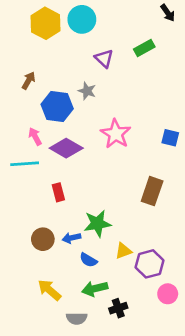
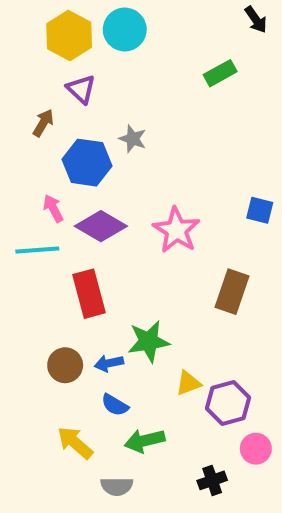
purple triangle: (104, 58) -> (81, 89), moved
pink star: (116, 134) -> (176, 230), moved
red rectangle: (58, 192) -> (89, 294), size x1.6
blue semicircle: (88, 260) -> (115, 405), moved
black cross: (118, 308) -> (212, 480), moved

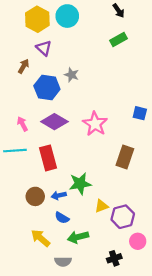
black arrow: (256, 20) -> (118, 11), moved
pink arrow: (53, 208) -> (22, 124), moved
cyan line: (37, 250) -> (15, 151), moved

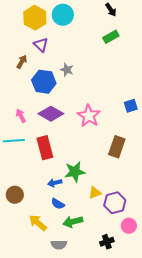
blue square: (140, 113) -> (131, 106), turned -32
brown circle: (35, 196) -> (15, 195), moved

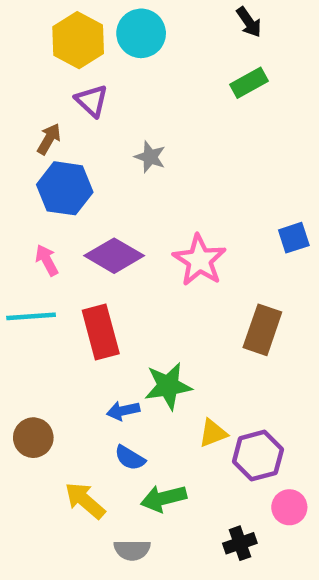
blue hexagon: (44, 82) -> (65, 188), moved

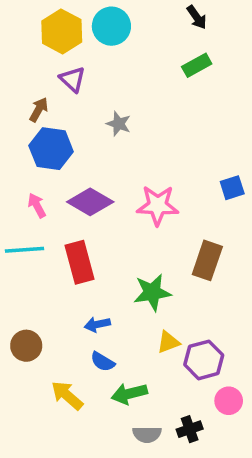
pink star: (200, 260) -> (158, 205), turned -30
green star: (168, 386) -> (152, 292), moved
gray semicircle: (132, 550) -> (147, 434), moved

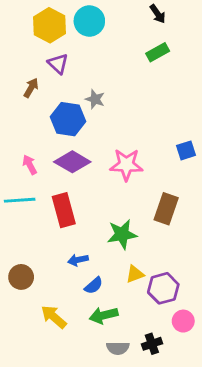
blue hexagon: (51, 149) -> (68, 119), moved
blue semicircle: (103, 362) -> (94, 286), moved, turned -72

